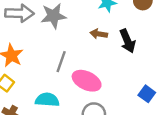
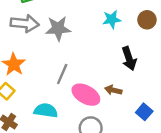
brown arrow: (99, 34) -> (113, 90), moved

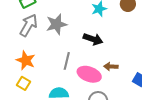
gray arrow: (25, 23) -> (29, 25), turned -55
black arrow: (129, 58) -> (93, 39), moved, turned -42

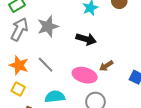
gray line: (67, 61) -> (46, 65), moved, turned -54
brown arrow: (111, 67) -> (106, 66), turned -32

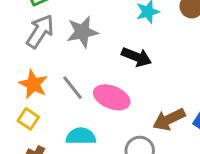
brown arrow: (106, 66) -> (169, 119), moved, size x1.5
pink ellipse: (85, 75) -> (112, 97), moved

